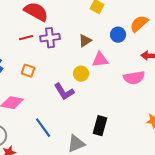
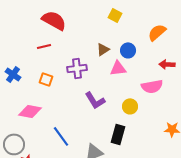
blue circle: (118, 35) -> (128, 50), moved
purple cross: (50, 38) -> (77, 68), moved
yellow circle: (81, 74) -> (130, 106), moved
purple L-shape: (64, 92) -> (95, 100), moved

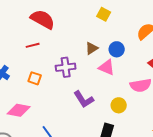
pink triangle: (118, 68) -> (107, 67), turned 30

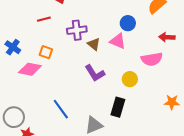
brown triangle: (92, 48) -> (94, 44), moved, turned -48
purple cross: (66, 67) -> (77, 30), moved
pink diamond: (19, 110) -> (30, 69), moved

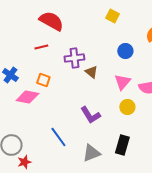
pink triangle: (118, 41) -> (122, 82), moved, turned 48
purple L-shape: (95, 73) -> (90, 115), moved
black rectangle: (118, 107) -> (122, 145), moved

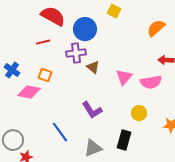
blue circle: (125, 51) -> (85, 29), moved, size x1.5
yellow circle: (127, 107) -> (139, 113), moved

